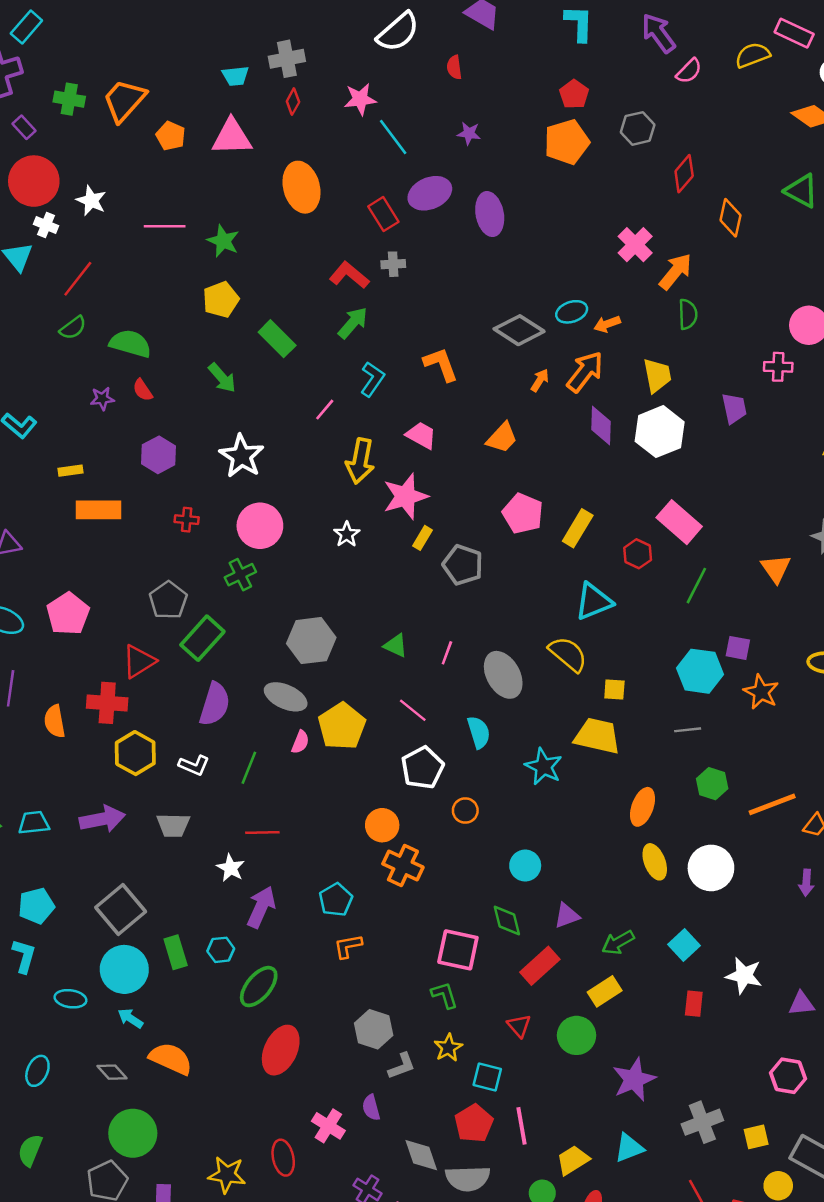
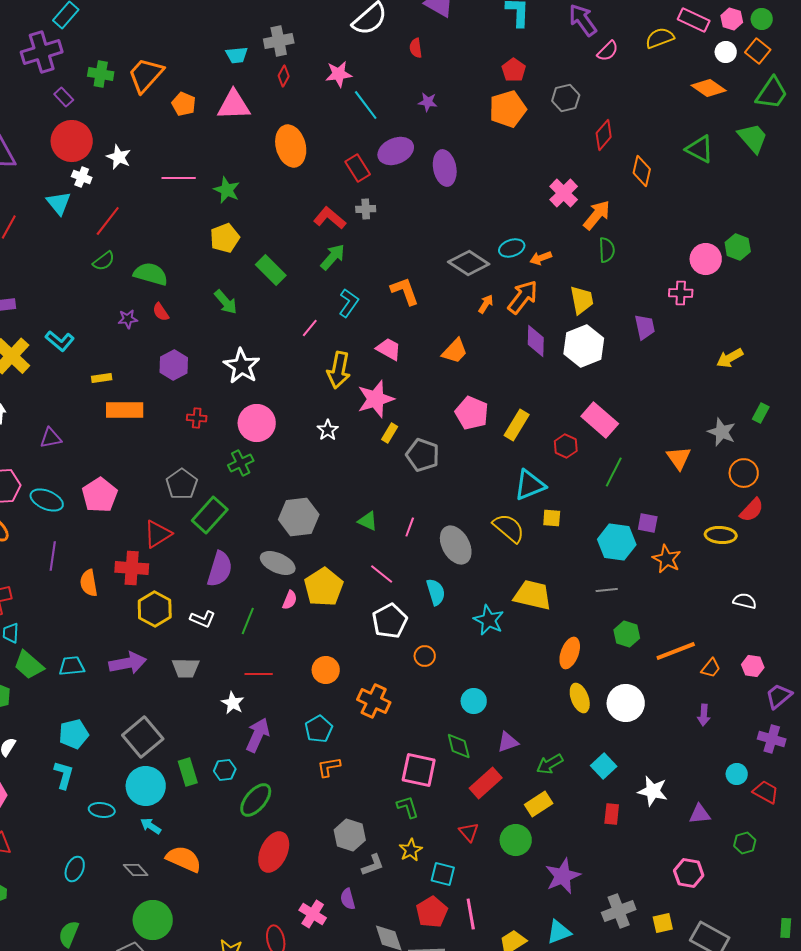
yellow square: (614, 690) -> (552, 518), moved
orange circle: (382, 825) -> (326, 670), moved

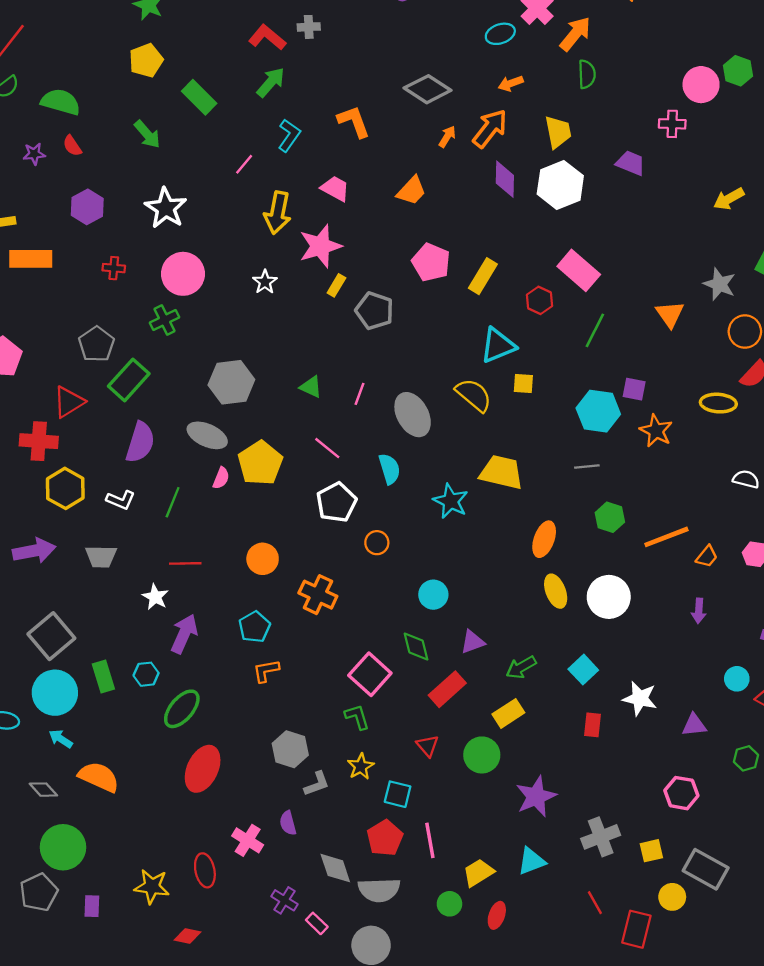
cyan ellipse: (512, 248) -> (500, 34), moved
purple trapezoid: (645, 327) -> (631, 163), turned -56
pink square: (419, 770) -> (370, 674), turned 30

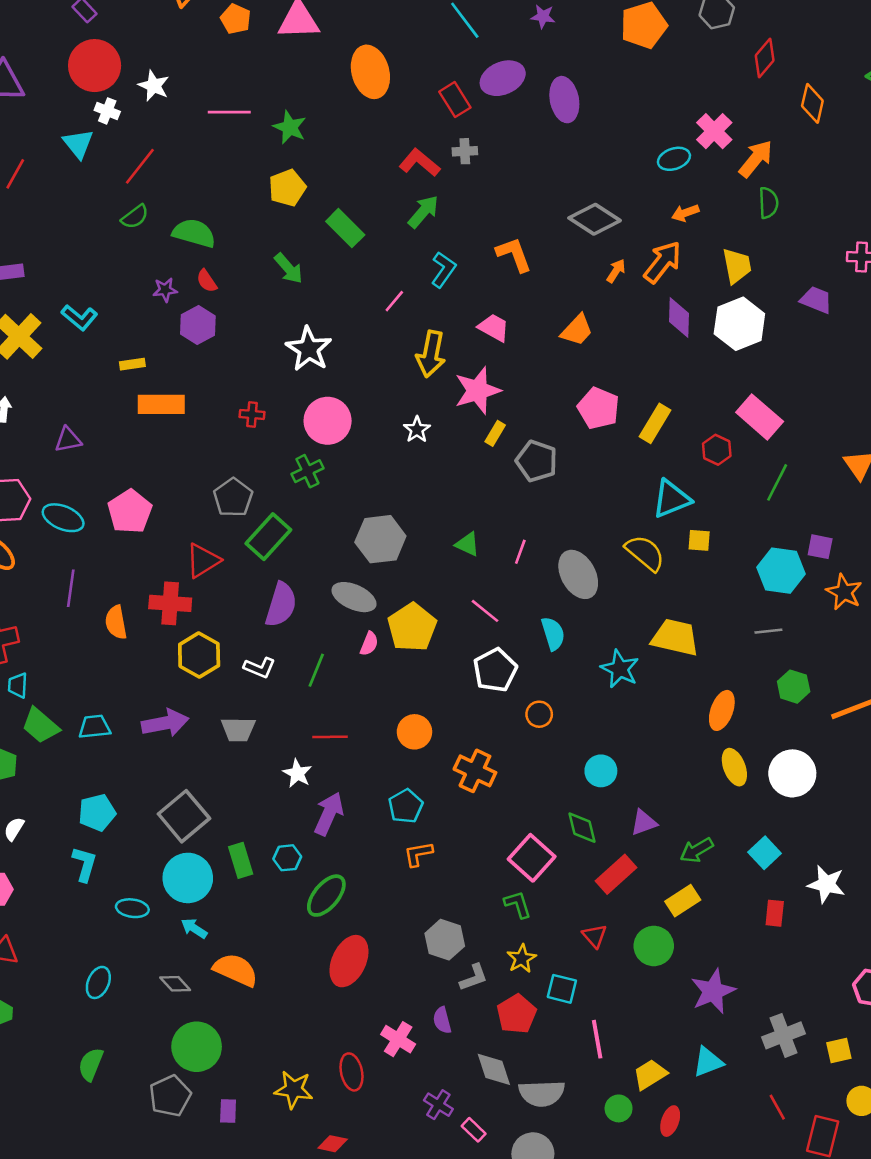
purple hexagon: (87, 207) -> (198, 325), moved
red pentagon: (385, 838) -> (516, 1014), moved

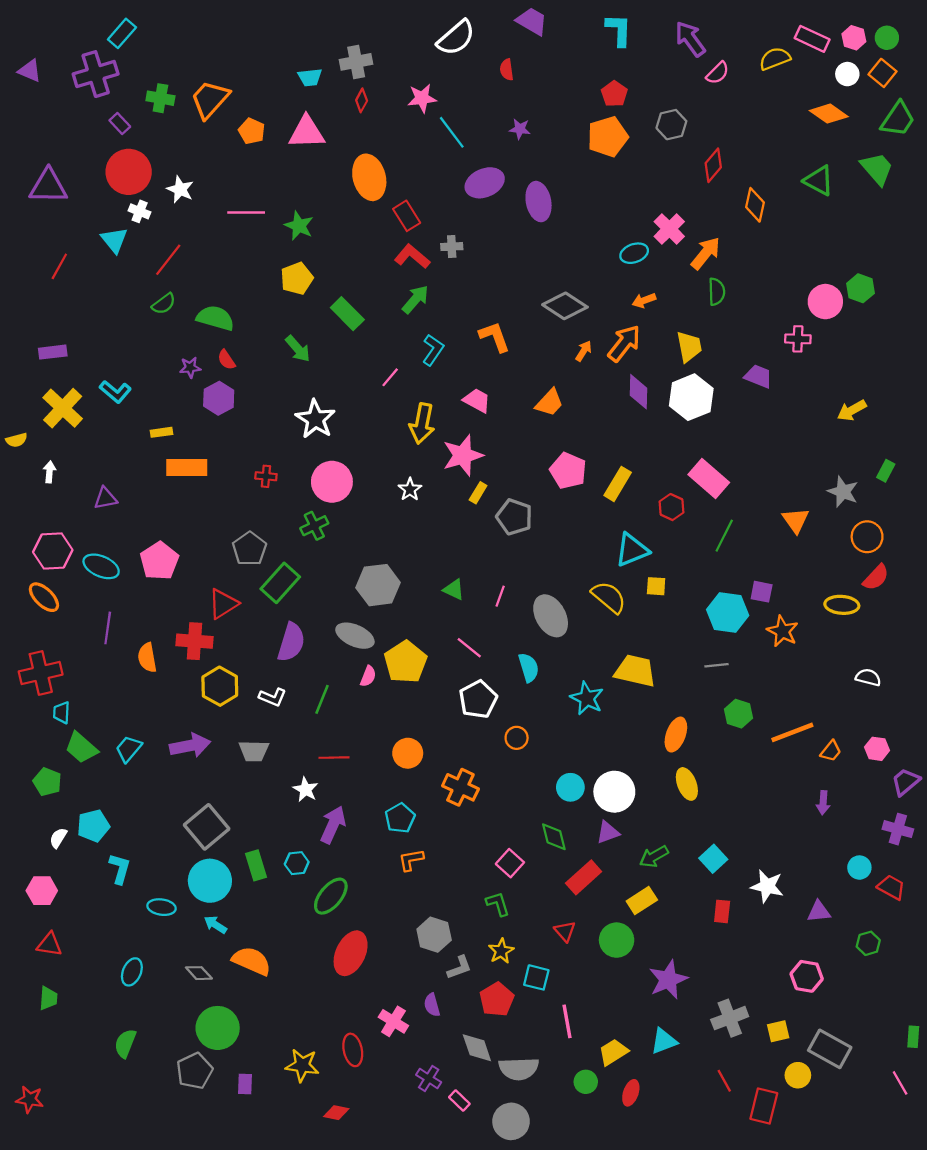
red rectangle: (455, 100) -> (407, 216), moved
cyan trapezoid: (95, 727) -> (129, 749), turned -44
white circle: (792, 773) -> (614, 792), moved
cyan pentagon: (97, 812) -> (93, 826), moved
pink square: (532, 858) -> (510, 863), size x0.7

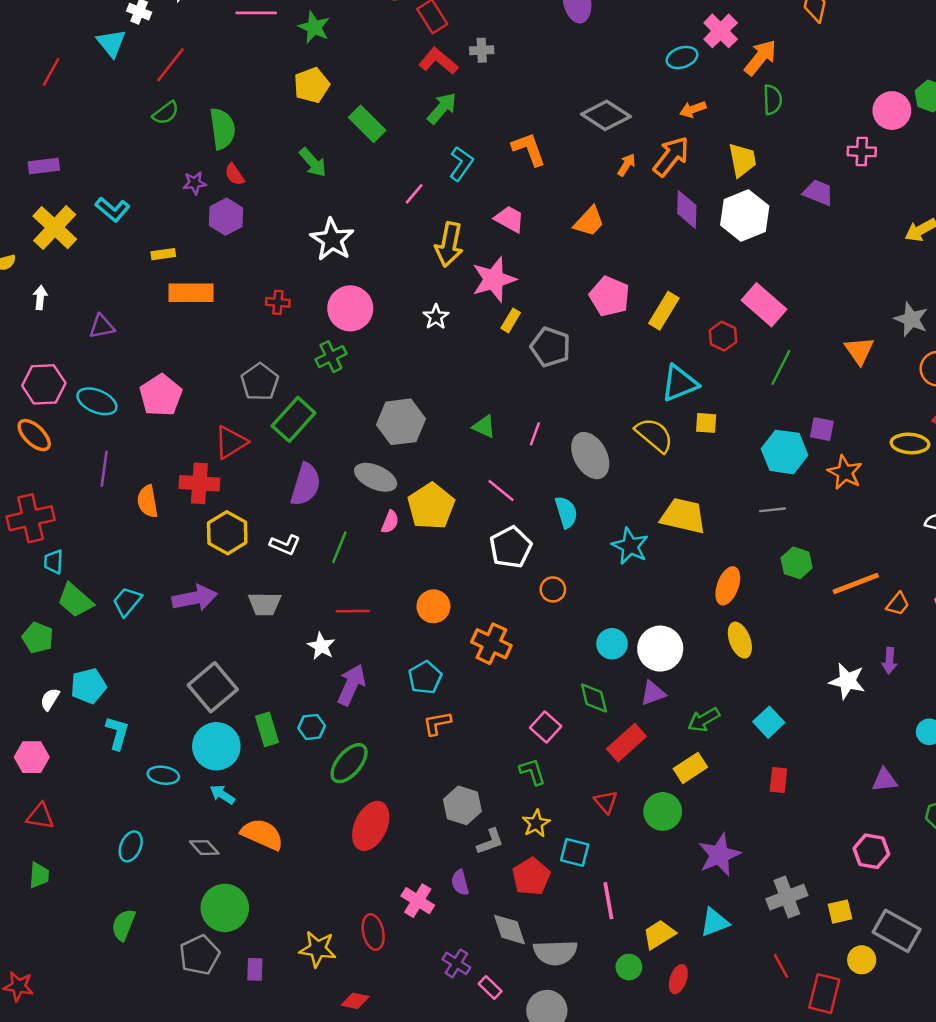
green semicircle: (215, 318) -> (222, 129), turned 66
white star: (767, 886) -> (847, 681), moved

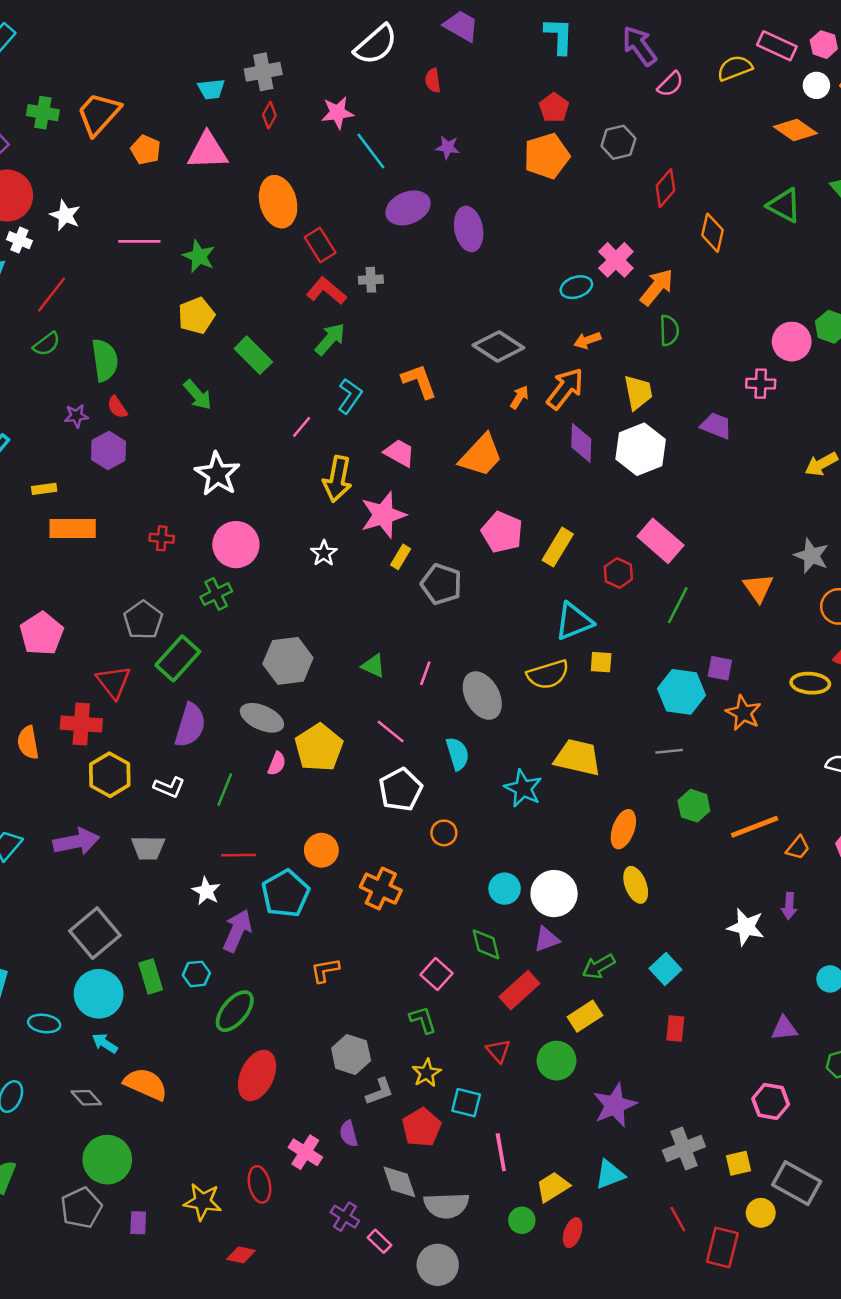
orange trapezoid: (589, 222) -> (481, 455), size x1.4
yellow semicircle: (654, 435) -> (548, 674), turned 123
red triangle: (231, 442) -> (113, 682), turned -36
cyan pentagon: (425, 678) -> (285, 894), moved, size x1.4

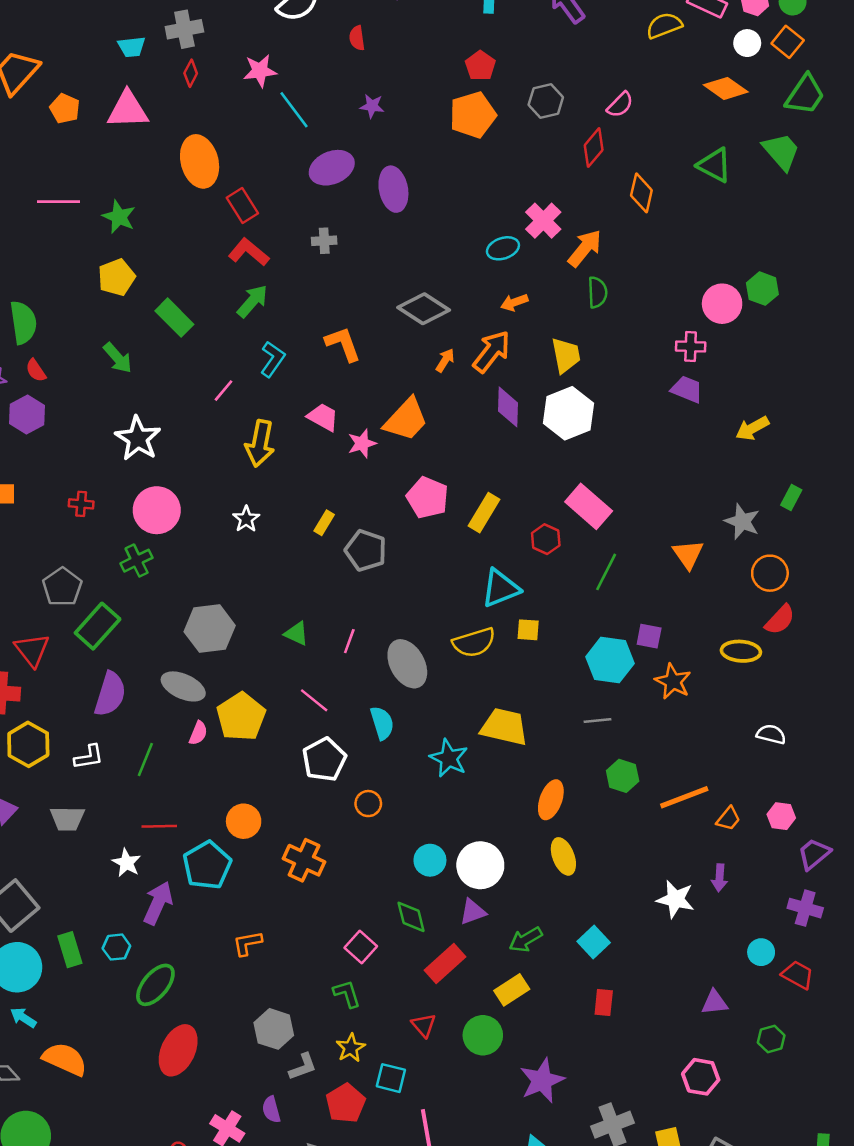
pink semicircle: (670, 84) -> (620, 105), moved
gray cross: (371, 280) -> (324, 241), moved
purple trapezoid: (716, 426) -> (687, 389), moved
pink star: (383, 515) -> (362, 443), moved, size x0.6
white L-shape: (169, 787) -> (89, 757), turned -32

